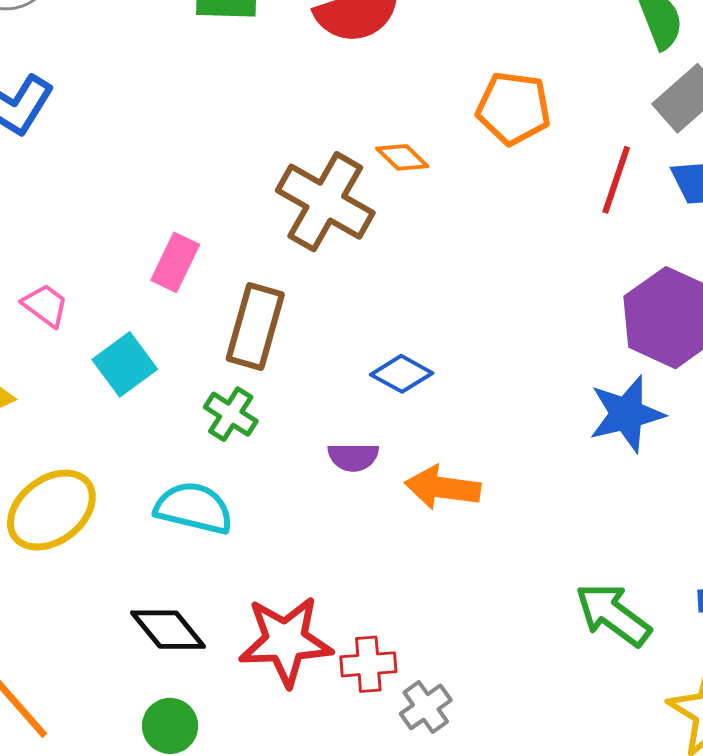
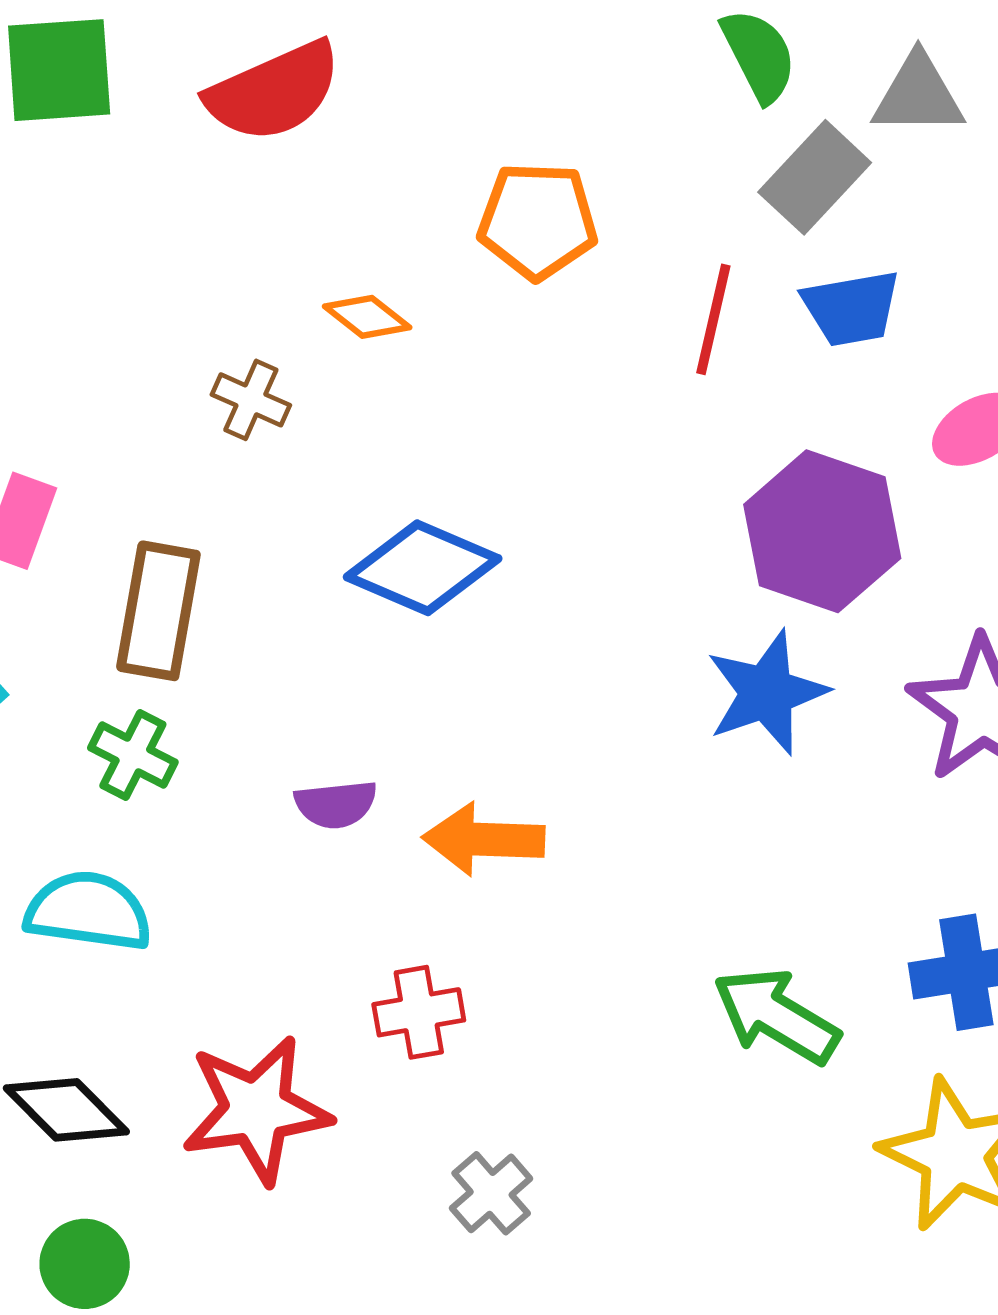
brown cross: (325, 202) -> (251, 400), size x0.5
blue diamond: (402, 374) -> (423, 568), moved, size x1.5
red cross: (368, 664) -> (419, 1012), moved

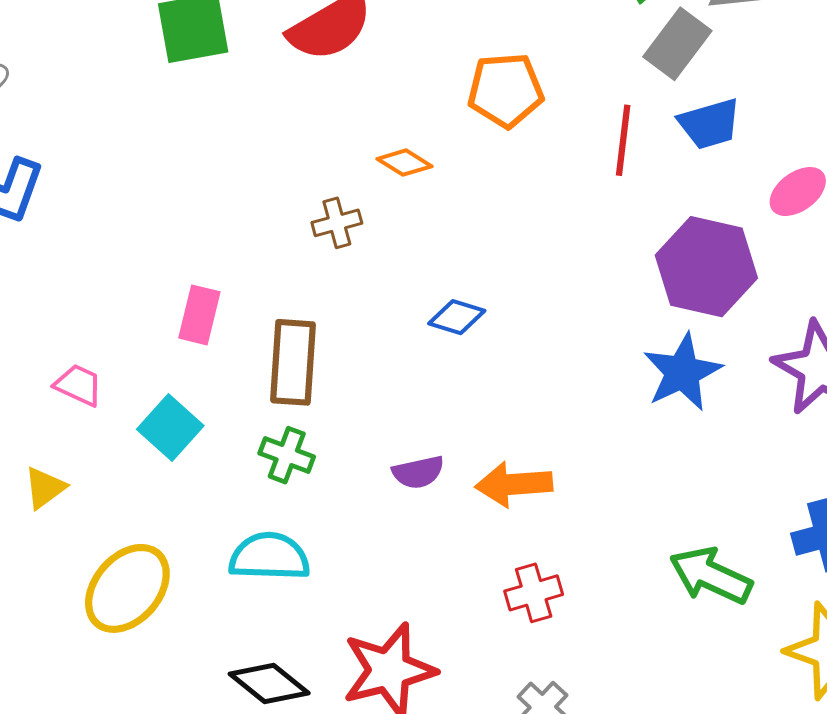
brown cross: (251, 400) -> (337, 223), turned -33
blue diamond: (423, 568) -> (457, 317), size x0.6
red cross: (419, 1012) -> (534, 593), moved

